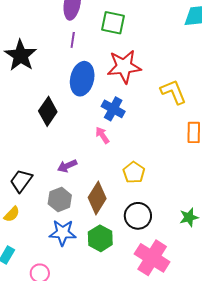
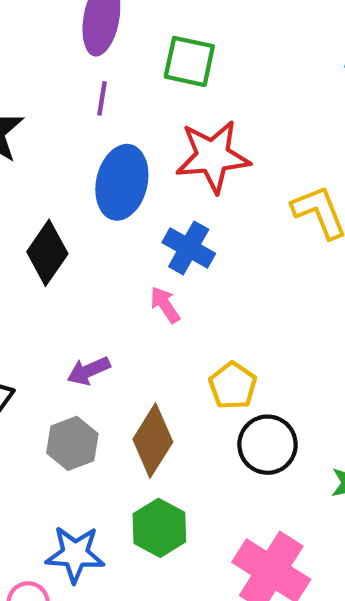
black circle: (138, 216) -> (268, 445), moved
blue star: (63, 233) -> (75, 554), moved

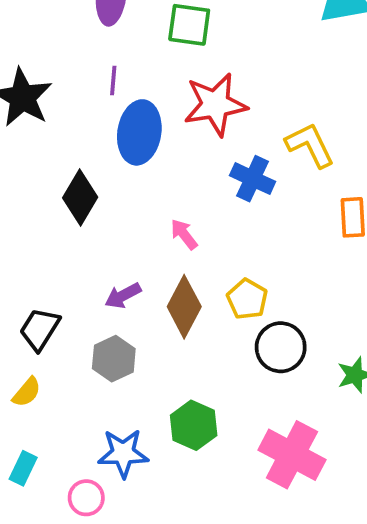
purple line: (102, 98) -> (113, 81), moved
blue cross: (189, 248) -> (253, 179), moved
brown diamond: (153, 441) -> (184, 307), moved

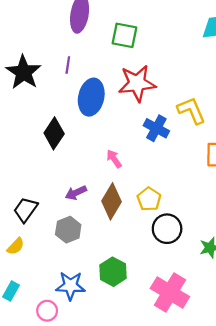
purple line: (113, 81) -> (68, 65), moved

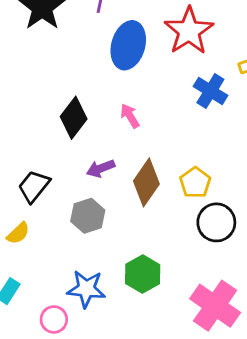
red star: (137, 83) -> (189, 31), turned -30
black diamond: (54, 133) -> (74, 118), moved
pink arrow: (114, 159) -> (130, 116), moved

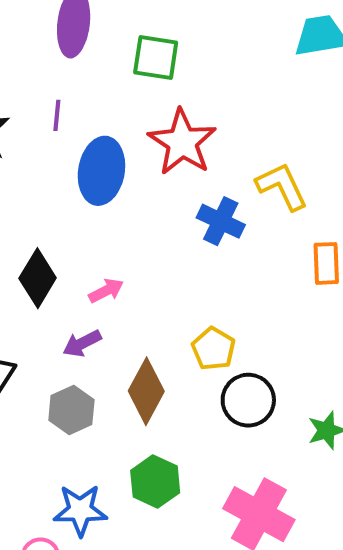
pink arrow: (130, 116) -> (106, 291), moved, turned 100
brown diamond: (146, 182) -> (146, 391), moved

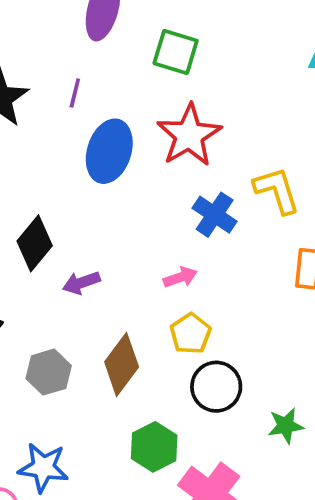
pink arrow: (106, 291) -> (180, 277), moved
purple arrow: (82, 343) -> (81, 283), moved
green hexagon: (155, 482) -> (154, 447), moved

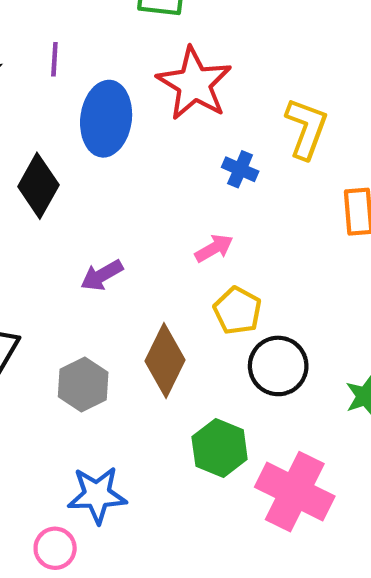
yellow L-shape: (277, 190) -> (306, 128), turned 48
blue cross: (215, 215) -> (240, 169), size x0.7
black diamond: (35, 243) -> (38, 186), moved

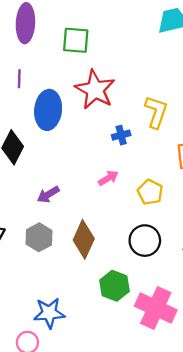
blue cross: (240, 169) -> (121, 135), turned -36
yellow pentagon: (238, 311) -> (150, 192), moved
gray hexagon: (83, 384) -> (39, 237), moved

